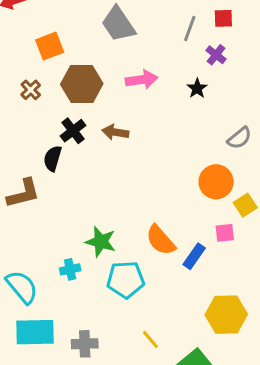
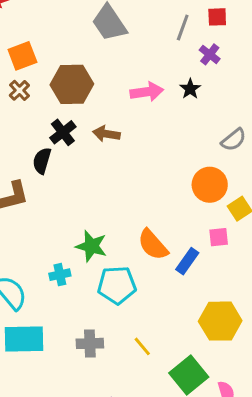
orange square: (50, 46) -> (22, 56), moved
pink arrow: (142, 80) -> (147, 92), moved
gray cross: (85, 344) -> (90, 343), moved

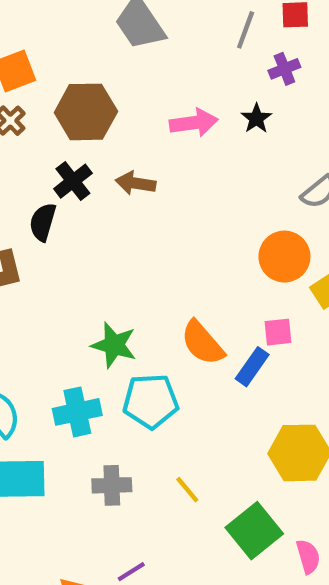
purple cross: (210, 54) -> (284, 69), turned 30
pink square: (219, 237) -> (278, 332), moved
cyan cross: (60, 275) -> (77, 412), moved, size x1.5

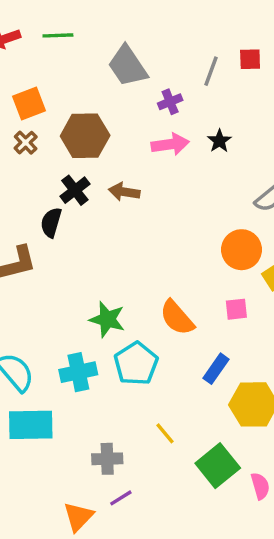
purple cross: (284, 69) -> (170, 102), moved
blue rectangle: (252, 367) -> (216, 369), moved
cyan pentagon: (151, 401) -> (136, 364), turned -30
gray cross: (112, 485) -> (107, 459), moved

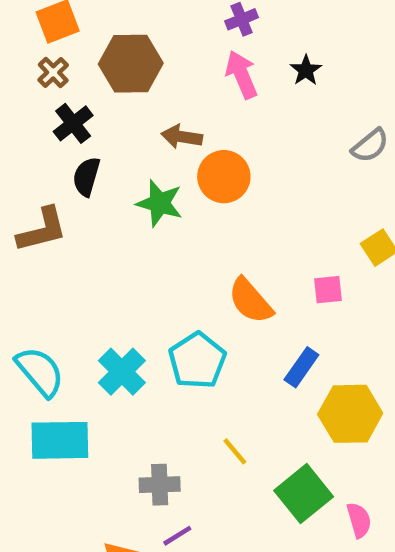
pink arrow: (170, 144) -> (242, 75), turned -105
black cross: (75, 190) -> (73, 123), moved
orange circle: (242, 250) -> (224, 177), moved
green star: (107, 319) -> (160, 203), moved
cyan cross: (78, 372) -> (122, 372), turned -33

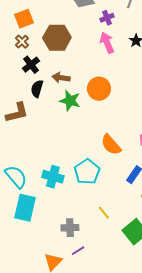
brown arrow: (182, 137) -> (61, 78), moved
cyan cross: (122, 372) -> (53, 177), turned -30
cyan rectangle: (60, 440) -> (25, 208), turned -76

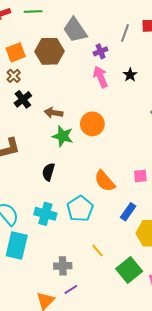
brown hexagon: (57, 38) -> (49, 51), moved
black semicircle: (37, 89) -> (48, 172), moved

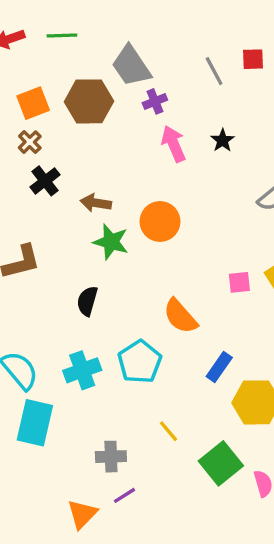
gray line: (125, 33) -> (214, 71), turned -48
purple cross: (101, 51) -> (155, 101), moved
pink square: (140, 176) -> (239, 282), moved
cyan cross: (45, 214) -> (82, 370), turned -35

